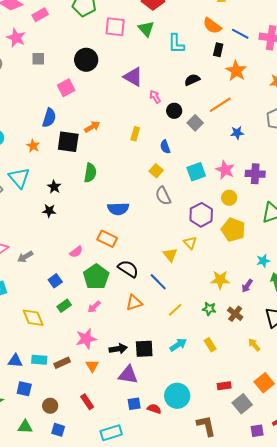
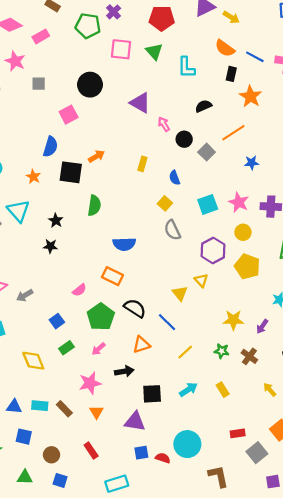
black arrow: (118, 349) -> (124, 371), moved
brown rectangle: (62, 363) -> (64, 409), turned 70

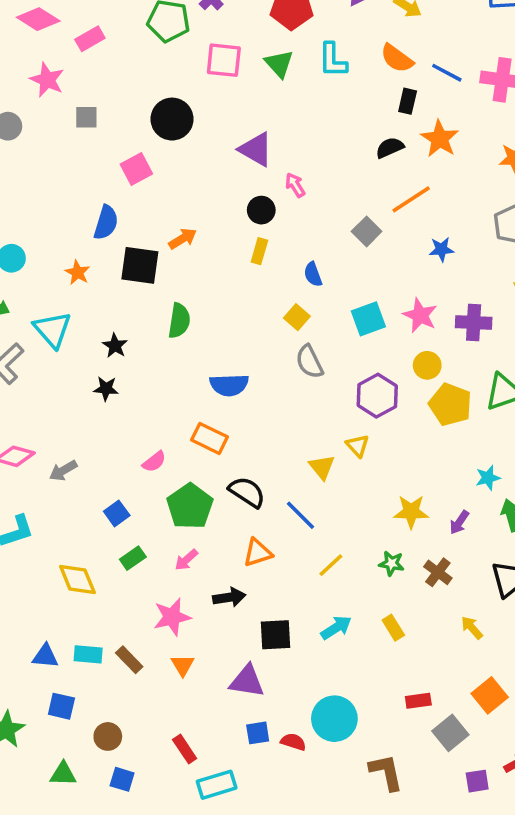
cyan L-shape: (186, 68) -> (333, 60), moved
black semicircle: (203, 106) -> (390, 148), moved
black circle: (184, 139) -> (261, 210), moved
yellow pentagon: (247, 267) -> (450, 405), moved
red rectangle: (91, 451) -> (185, 749), moved

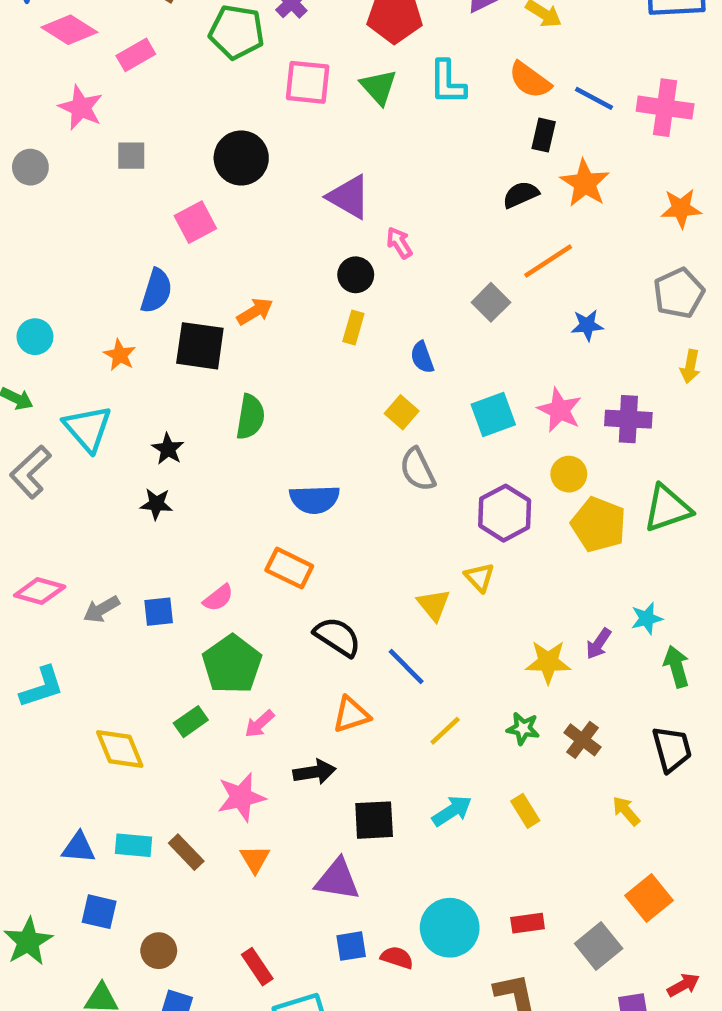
green pentagon: (190, 506) -> (232, 664), moved
blue square: (117, 513) -> (159, 612), moved, turned 30
purple arrow: (459, 522) -> (599, 644), moved
red rectangle: (418, 701) -> (528, 923), moved

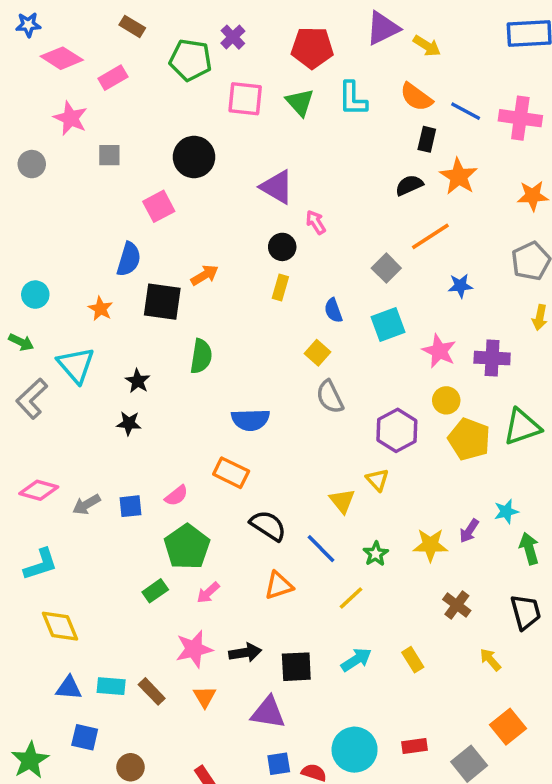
cyan square: (493, 415) -> (388, 325), moved
green star: (523, 728) -> (376, 554), moved, turned 30
yellow diamond: (120, 749) -> (60, 626), moved
black arrow: (314, 772) -> (245, 653), moved

